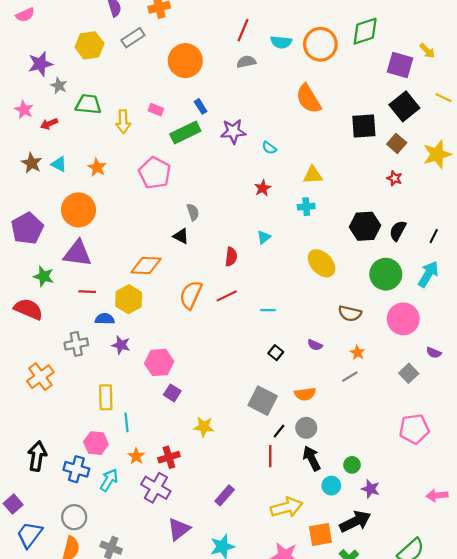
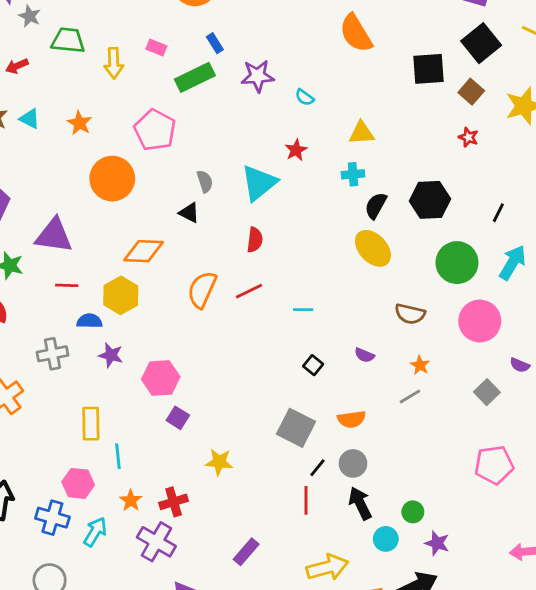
orange circle: (79, 210) -> (112, 179), moved
black semicircle: (398, 231) -> (376, 206), moved
black line: (434, 236) -> (498, 213), moved
cyan triangle: (264, 237) -> (259, 183), moved, size x2.0

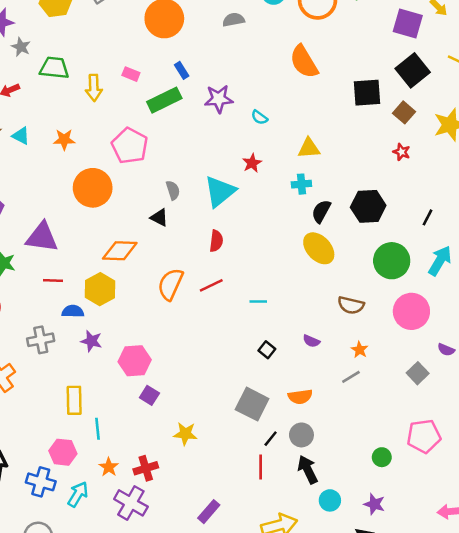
orange star: (79, 123) -> (64, 140), turned -30
green circle: (413, 512) -> (382, 457), moved

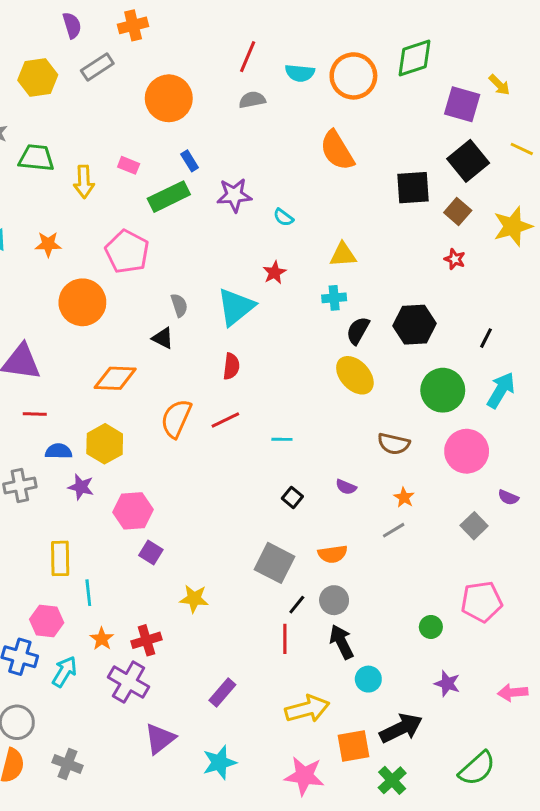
yellow hexagon: (100, 289) -> (105, 444), moved
purple star: (374, 504) -> (447, 684), moved

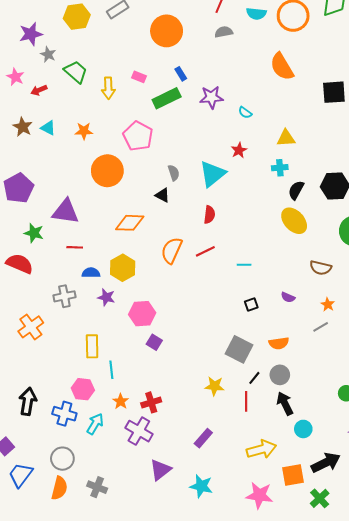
green trapezoid: (36, 158) -> (76, 72), turned 35
black square: (292, 497) -> (251, 304), turned 32
yellow star: (194, 599) -> (214, 386), moved
cyan star: (219, 762) -> (201, 486), turned 30

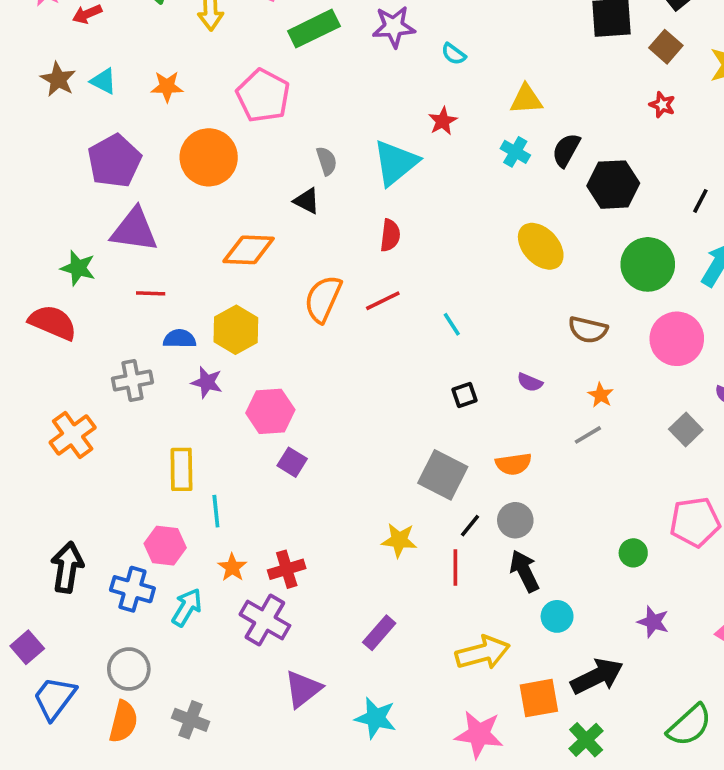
cyan cross: (280, 168) -> (515, 152), turned 35
purple pentagon: (19, 188) -> (114, 161), moved
black semicircle: (296, 190) -> (566, 150), moved
cyan line: (244, 265) -> (452, 324), turned 56

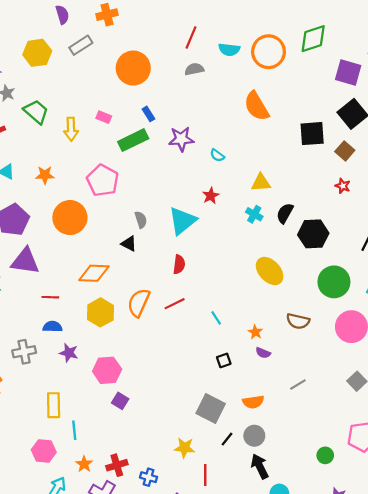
red line: (151, 293) -> (50, 297), moved
yellow hexagon: (236, 330) -> (100, 312), moved
orange star: (601, 395) -> (255, 332), moved
red line: (455, 567) -> (205, 475), moved
blue cross: (132, 589) -> (148, 477), moved, size x0.7

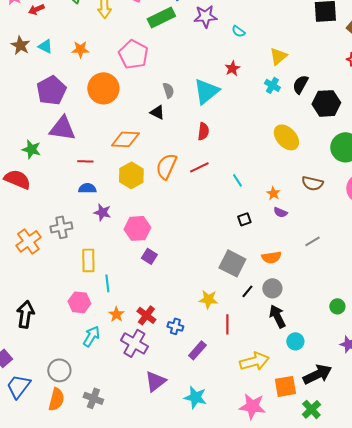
yellow triangle: (261, 183) -> (278, 56), turned -36
gray cross: (24, 352) -> (61, 227), moved
red cross: (117, 465) -> (146, 315), turned -36

